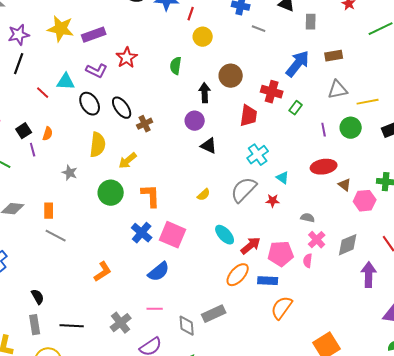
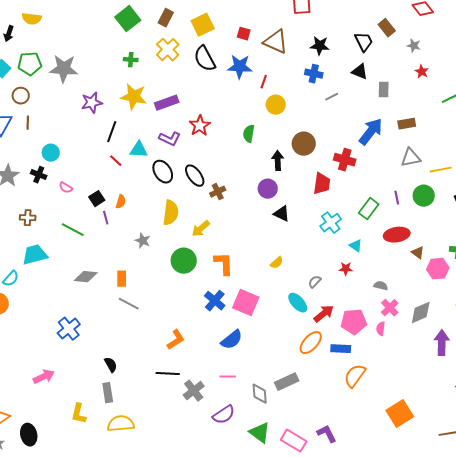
gray line: (259, 29) -> (332, 97), turned -48
black line: (19, 64) -> (112, 132), moved
green rectangle: (296, 108) -> (369, 209), moved, size x1.5
gray semicircle: (244, 190) -> (315, 282), moved, size x0.5
black line: (72, 326) -> (168, 374), moved

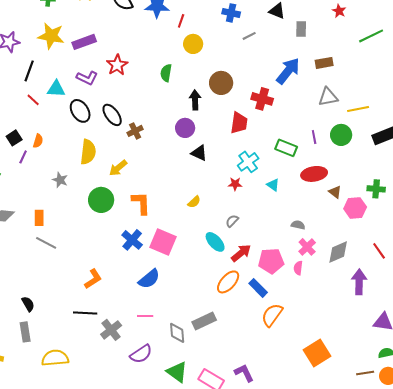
green rectangle: (369, 209) -> (286, 148), turned 75
purple line: (106, 218) -> (23, 157), turned 40
red star: (346, 269) -> (235, 184), moved
blue rectangle: (341, 349) -> (258, 288), turned 42
yellow semicircle: (121, 424) -> (55, 358), moved

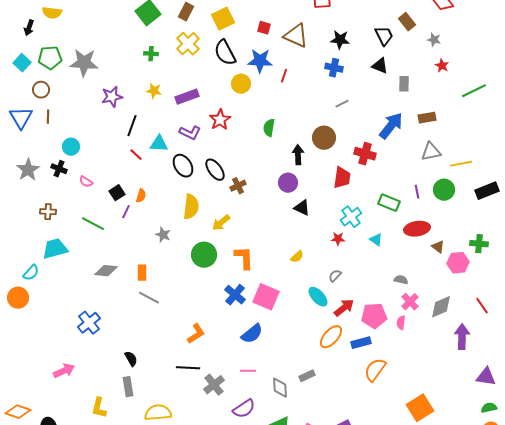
yellow star: (51, 36) -> (154, 91), size x0.6
gray line: (249, 36) -> (342, 104), moved
yellow circle: (193, 44) -> (241, 84), moved
blue rectangle: (258, 288) -> (361, 343), turned -60
gray rectangle: (204, 321) -> (307, 376), size x0.7

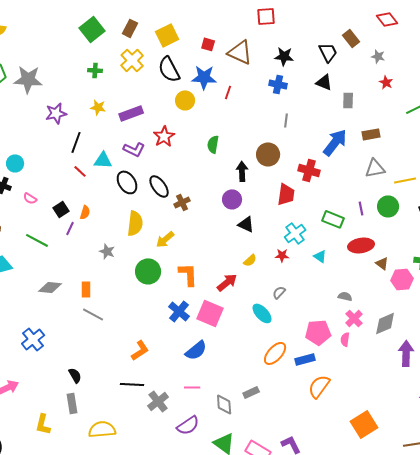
gray line: (342, 104) -> (286, 120), turned -56
yellow semicircle: (297, 257) -> (250, 260), moved
red arrow: (344, 308) -> (227, 282), moved

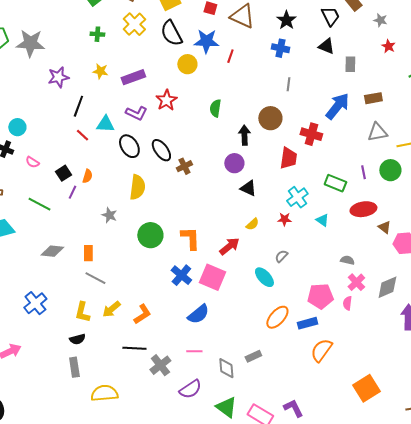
black star: (284, 56) -> (286, 20), turned 30
yellow arrow: (165, 239) -> (111, 309), moved
black semicircle: (75, 375) -> (77, 339), turned 105
yellow L-shape: (43, 424) -> (82, 312), moved

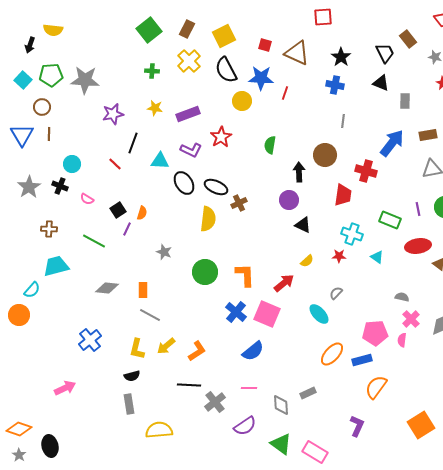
red line: (82, 135) -> (115, 164), moved
black ellipse: (161, 150) -> (216, 187), turned -30
yellow semicircle: (137, 187) -> (208, 219), moved
cyan cross: (297, 197) -> (352, 234), turned -35
purple L-shape: (293, 408) -> (357, 426), moved, turned 50

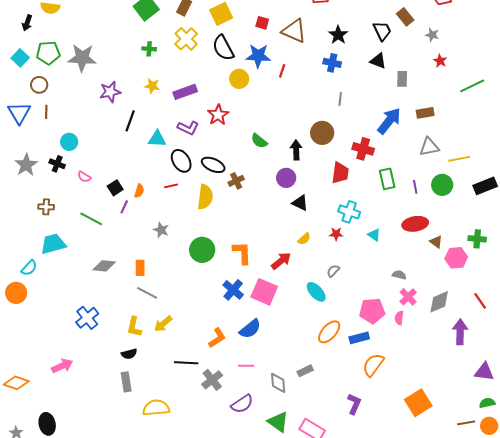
green semicircle: (270, 145) -> (259, 141), moved, turned -60
red line: (115, 164) -> (171, 186), moved, turned -56
green rectangle: (390, 220) -> (387, 179), moved, turned 55
orange L-shape: (197, 351) -> (217, 338), moved
orange diamond: (19, 429) -> (16, 383), moved

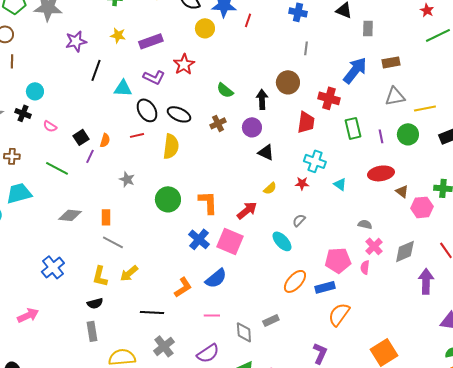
red star: (440, 61) -> (427, 10), moved
brown cross: (236, 181) -> (218, 123), moved
gray cross: (212, 380) -> (164, 346), moved

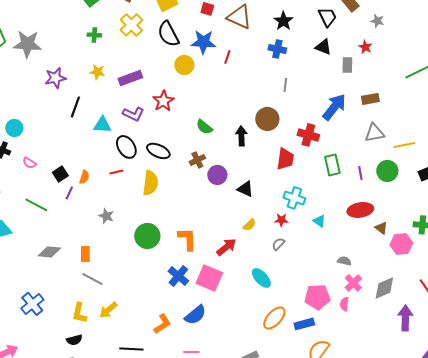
red star: (427, 10) -> (365, 47), moved
purple circle: (252, 127) -> (217, 175), moved
gray semicircle: (299, 220) -> (278, 244), moved

